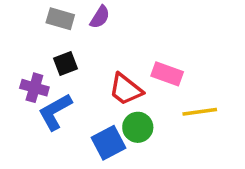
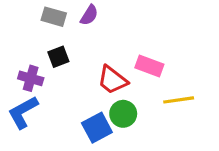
blue L-shape: (55, 112) -> (23, 112), moved

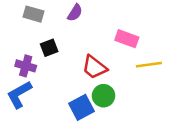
gray rectangle: (54, 17) -> (33, 14), moved
pink rectangle: (149, 66) -> (127, 39), moved
yellow line: (179, 100) -> (149, 65), moved

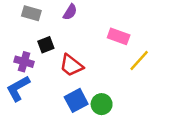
yellow line: (149, 65) -> (139, 61), turned -40
red trapezoid: (94, 67) -> (71, 65), moved
green circle: (104, 96) -> (102, 104), moved

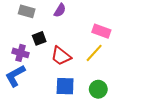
yellow line: (139, 61) -> (94, 53), moved
blue square: (76, 100) -> (65, 86), turned 30
green circle: (102, 104) -> (98, 89), moved

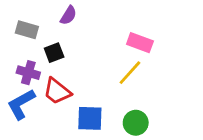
purple semicircle: (60, 10) -> (68, 15), moved
gray rectangle: (27, 11) -> (27, 30), moved
red trapezoid: (61, 56) -> (57, 91), moved

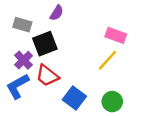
black square: (54, 53) -> (45, 44), size x1.5
purple cross: (28, 73) -> (24, 60), turned 30
blue square: (90, 118) -> (74, 98), turned 35

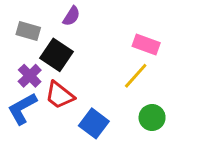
black square: (45, 44) -> (57, 55), turned -35
green circle: (112, 102) -> (152, 118), moved

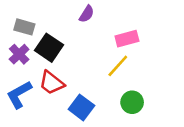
purple semicircle: (71, 16) -> (87, 14), moved
pink rectangle: (146, 44) -> (127, 39), turned -35
purple cross: (30, 76) -> (19, 54), moved

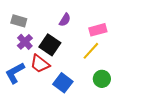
purple semicircle: (87, 14) -> (65, 20), moved
black square: (49, 48) -> (50, 45), moved
purple cross: (19, 54) -> (25, 42), moved

